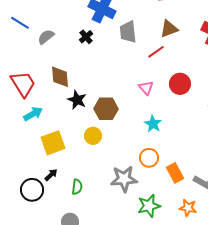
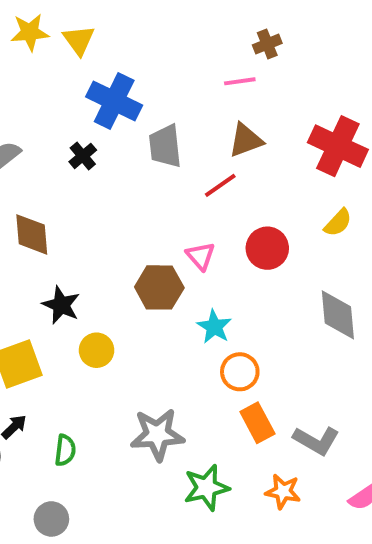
black star: (77, 100) -> (61, 305), moved
brown hexagon: (106, 109) -> (159, 287), moved
orange circle: (149, 158) -> (240, 372), moved

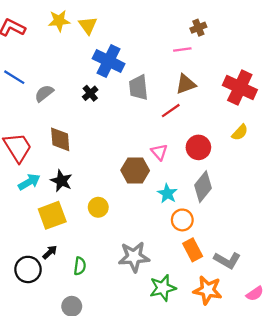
black star: (61, 305) -> (61, 181), moved
gray diamond: (338, 315) -> (203, 187), moved, turned 44
orange star: (283, 492) -> (208, 290), size x1.4

